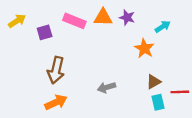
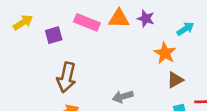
brown triangle: (153, 82) -> (175, 80), moved

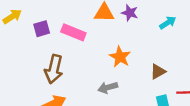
pink rectangle: (87, 22) -> (73, 32), moved
orange star: (165, 53) -> (120, 57), moved

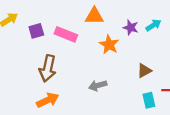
purple star: (130, 13) -> (131, 27), moved
orange star: (120, 57) -> (109, 45), moved

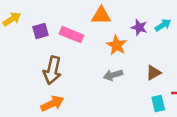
gray arrow: (98, 85) -> (113, 75), moved

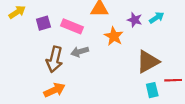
brown triangle: (153, 73) -> (148, 62), size x1.6
gray arrow: (113, 75) -> (80, 52), moved

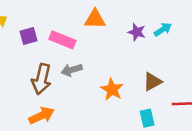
orange star: (114, 36) -> (112, 89), moved
brown triangle: (148, 62) -> (152, 82), size x0.7
cyan rectangle: (152, 90) -> (147, 118), moved

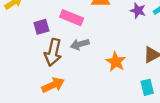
purple square: (29, 36) -> (41, 27), moved

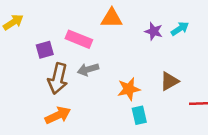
orange star: (116, 62) -> (129, 89), turned 30
cyan rectangle: (147, 87) -> (139, 115), moved

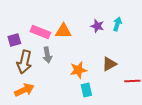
orange triangle: (112, 18) -> (63, 31), moved
cyan arrow: (180, 29) -> (117, 24), turned -40
gray arrow: (88, 69) -> (47, 55), turned -84

